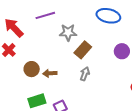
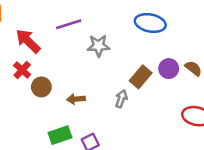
brown rectangle: (83, 50) -> (141, 77), moved
brown circle: (32, 69) -> (41, 87), moved

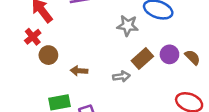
gray star: (98, 46) -> (128, 26), moved
gray arrow: (121, 99) -> (121, 76), turned 56

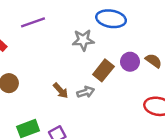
brown arrow: (79, 71) -> (61, 91), moved, turned -126

